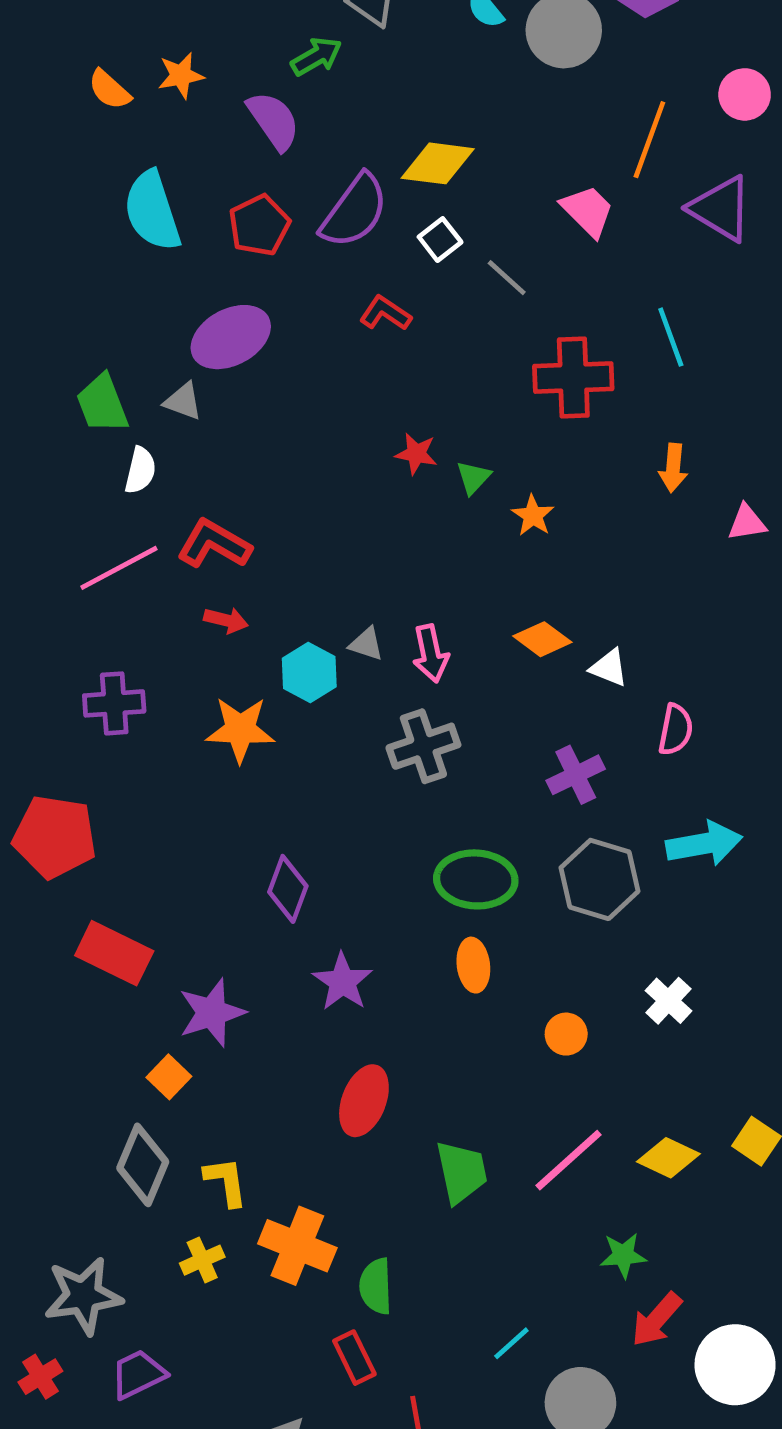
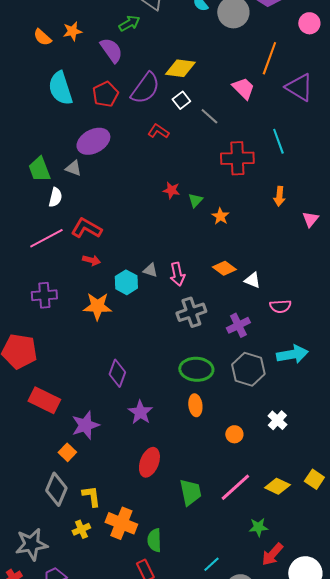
pink circle: (745, 94) -> (309, 23), moved
pink triangle: (747, 523) -> (310, 219), turned -42
pink semicircle: (676, 730) -> (280, 306), turned 75
gray cross: (423, 746) -> (191, 312), moved

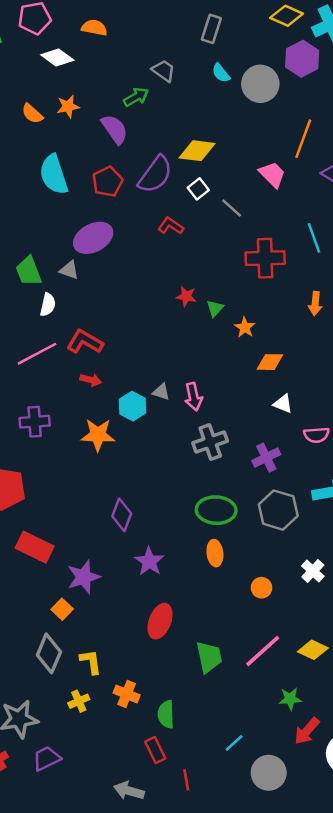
orange diamond: (224, 268) -> (270, 362), moved, turned -35
orange cross: (121, 523) -> (127, 694), size x0.7

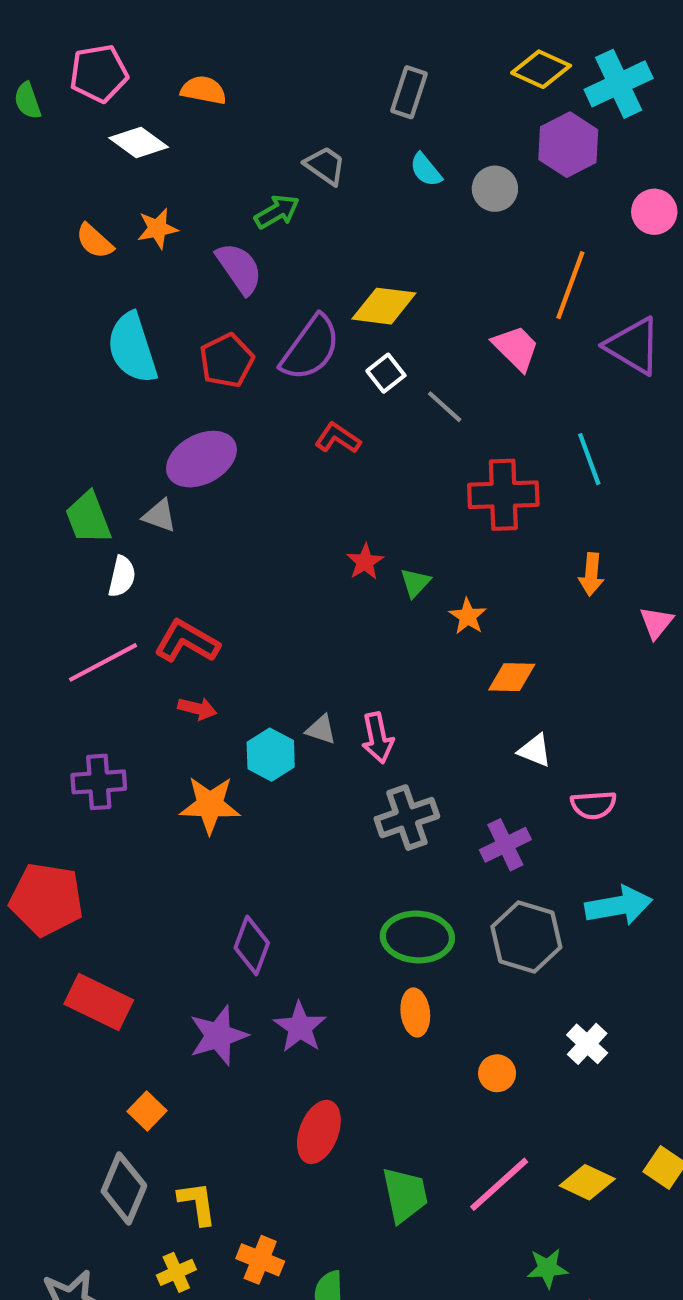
gray circle: (260, 84) -> (495, 189), size x0.7
red star: (186, 296) -> (365, 562), turned 30
purple star: (84, 577) -> (218, 1036), moved

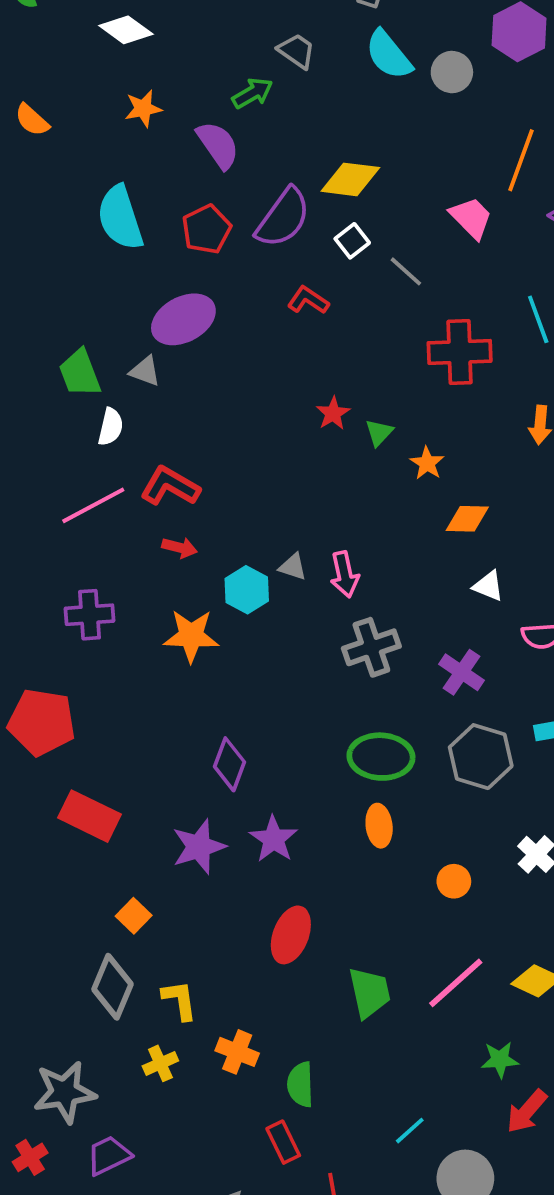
cyan semicircle: (426, 170) -> (389, 55), size x1.6
orange semicircle: (95, 241) -> (32, 120), moved
purple cross: (505, 845) -> (462, 672), turned -30

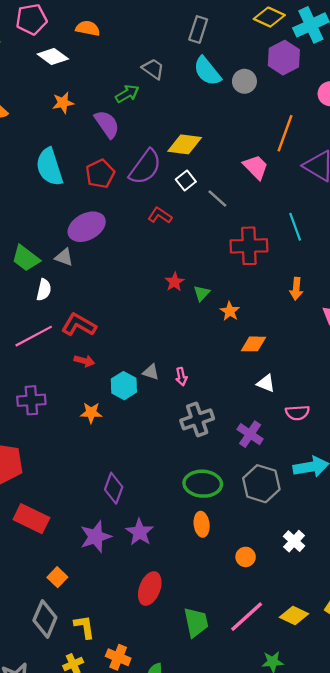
green trapezoid: (80, 373) -> (26, 258), turned -32
pink arrow: (345, 574) -> (181, 377), size x0.7
orange star: (191, 636) -> (91, 413), size x0.7

